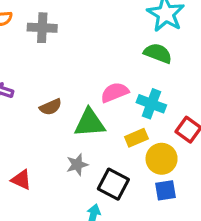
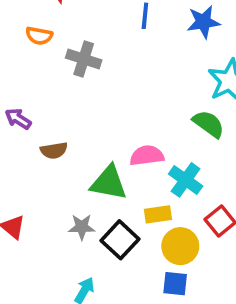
brown semicircle: (51, 107) -> (54, 150), moved
black square: (113, 184) -> (120, 240), moved

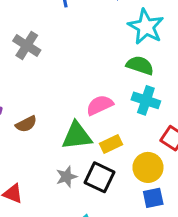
gray cross: (84, 59) -> (27, 45), turned 32
cyan cross: (186, 180) -> (146, 100), moved
yellow rectangle: (158, 214) -> (111, 144), moved

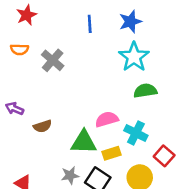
cyan star: (146, 27) -> (134, 57), moved
green semicircle: (140, 65) -> (145, 91), turned -35
cyan cross: (146, 100) -> (136, 133), moved

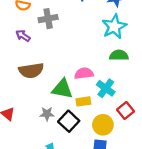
gray cross: (53, 60) -> (48, 19), turned 30
purple arrow: (15, 109) -> (23, 36), moved
brown semicircle: (43, 126) -> (31, 70), size x1.6

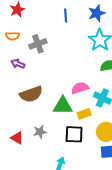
gray star: (47, 114) -> (40, 132), moved
black square: (69, 121) -> (74, 134), turned -30

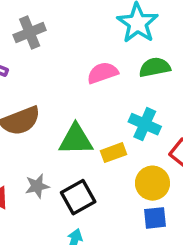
pink semicircle: (80, 88) -> (103, 73), moved
black square: (74, 134) -> (78, 197), moved, turned -30

